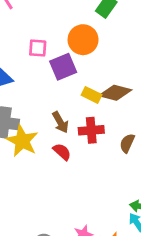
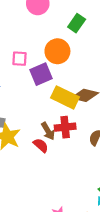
yellow rectangle: (91, 95) -> (65, 97), size x1.6
brown arrow: (60, 122) -> (48, 131), moved

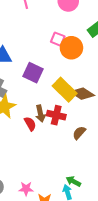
pink square: (19, 59) -> (58, 39), moved
purple square: (41, 74) -> (33, 73), moved, turned 30

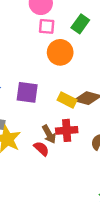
pink square: (58, 39) -> (47, 26), moved
yellow rectangle: (65, 90) -> (67, 100), size x0.7

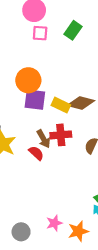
orange circle: (60, 52) -> (28, 80), moved
purple square: (27, 92) -> (35, 100), moved

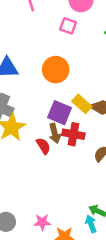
pink square: (40, 33) -> (68, 26), moved
purple square: (35, 100) -> (60, 113), moved

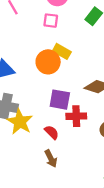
yellow rectangle: (82, 104) -> (62, 51), moved
brown arrow: (55, 133) -> (51, 159), moved

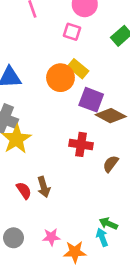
purple square: (60, 100) -> (91, 100), moved
red semicircle: (52, 132) -> (24, 190), moved

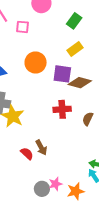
pink square: (72, 32) -> (22, 27), moved
yellow rectangle: (78, 69) -> (75, 49), moved, turned -63
gray circle: (13, 238) -> (42, 189), moved

